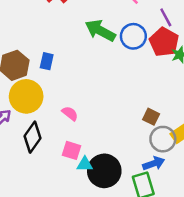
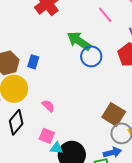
blue circle: (133, 36) -> (91, 56), moved
brown square: (151, 117) -> (114, 114), size x1.6

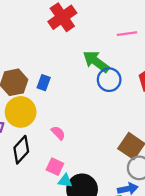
pink line: (105, 15) -> (127, 34), turned -60

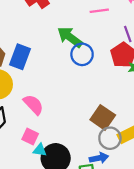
blue rectangle: (44, 83) -> (20, 57), size x1.6
pink semicircle: (58, 133) -> (33, 105), size x1.5

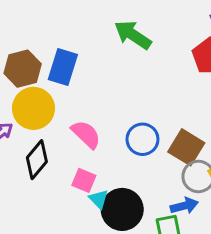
blue circle: (82, 54) -> (142, 139), moved
cyan triangle: (40, 150) -> (99, 199), turned 40

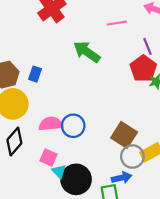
blue rectangle: (63, 67) -> (35, 74), size x0.6
pink semicircle: (86, 134) -> (51, 124), turned -50
blue circle: (142, 139) -> (73, 126), moved

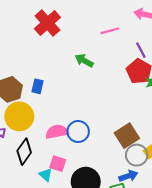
green arrow: (87, 52) -> (84, 61), size x0.7
brown square: (124, 135) -> (127, 136), turned 30
cyan triangle: (59, 171) -> (46, 175), moved

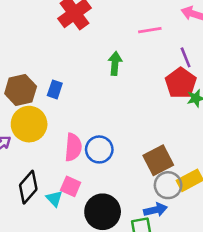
green arrow: (84, 61) -> (115, 63), turned 60
pink semicircle: (57, 132) -> (73, 147), turned 100
black diamond: (24, 152) -> (28, 187), moved

